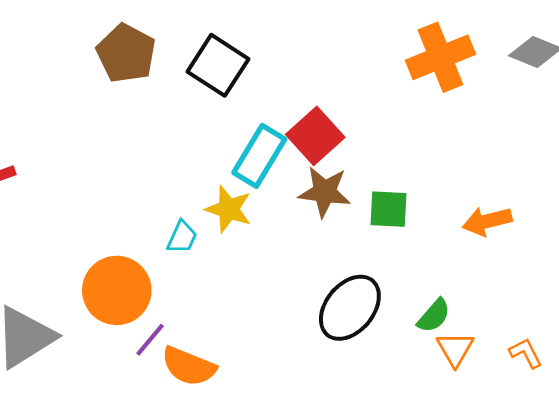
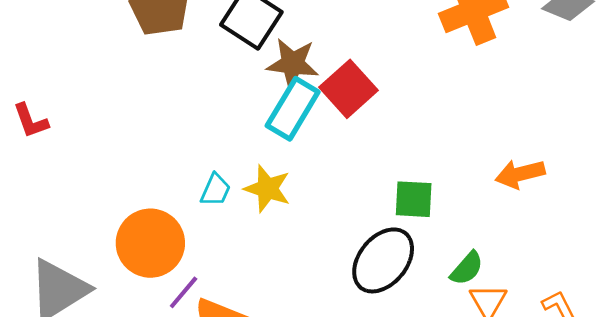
brown star: (325, 192) -> (293, 64), moved
yellow star: (229, 209) -> (267, 189), moved
green square: (389, 209) -> (414, 199), moved

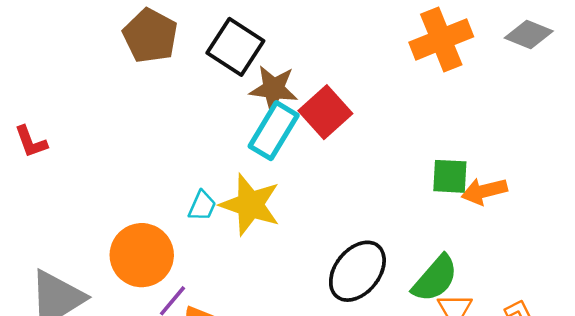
yellow star: (267, 189) -> (250, 205), size x1.4
green square: (414, 199) -> (450, 176), moved
green semicircle: (467, 268) -> (435, 279), size x1.5

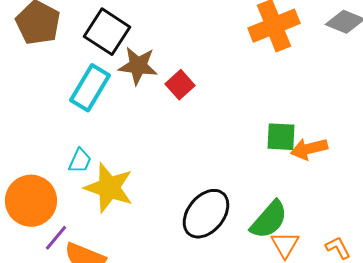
red square: (325, 112) -> (180, 85), size x0.7
cyan rectangle: (274, 131) -> (90, 88), moved
yellow star: (250, 205) -> (109, 188), moved

